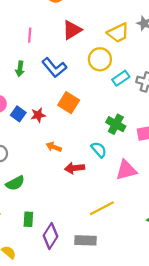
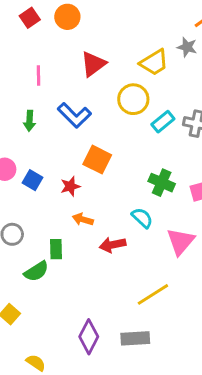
red star: (38, 115) -> (70, 186), moved
pink triangle: (126, 170) -> (181, 241), turned -30
green rectangle: (28, 219) -> (56, 249), moved

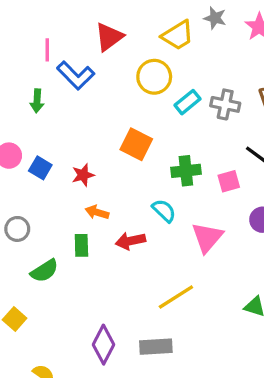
blue L-shape: (74, 115) -> (76, 75), moved
orange square: (97, 160) -> (136, 144), moved
green cross: (162, 183) -> (186, 171), turned -30
green rectangle: (56, 249) -> (81, 245), moved

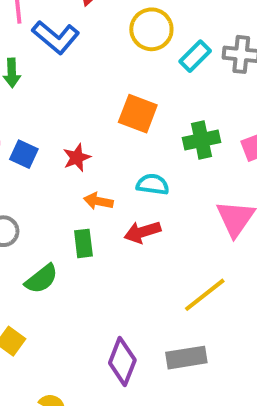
cyan semicircle: (164, 211) -> (153, 184), moved, turned -30

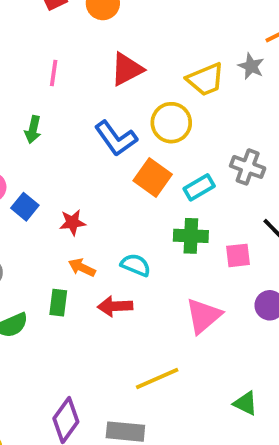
blue L-shape: (56, 37) -> (116, 138), moved
cyan rectangle: (195, 56) -> (199, 187), moved
orange square: (138, 114) -> (153, 178), moved

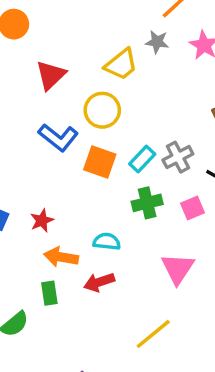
gray cross: (248, 167) -> (178, 157), moved, turned -32
orange arrow: (82, 268) -> (61, 257), size x1.4

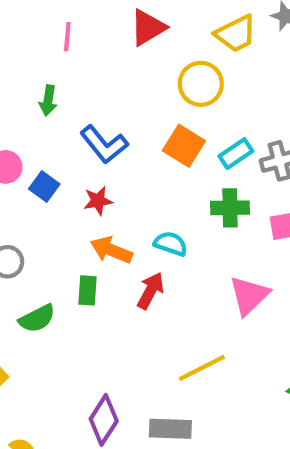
blue L-shape: (58, 137) -> (104, 144), moved
red arrow: (99, 282) -> (151, 291), turned 124

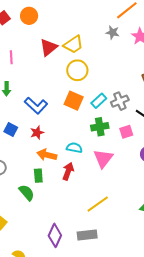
yellow trapezoid: (236, 34) -> (73, 44), moved
pink triangle: (249, 295) -> (103, 159), moved
green semicircle: (37, 318) -> (27, 193), moved, turned -96

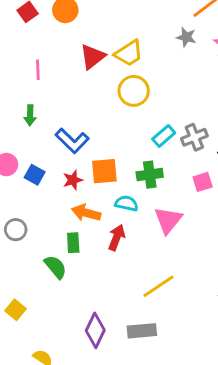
orange square: (74, 101) -> (104, 171), moved, turned -30
green cross: (100, 127) -> (150, 175), moved

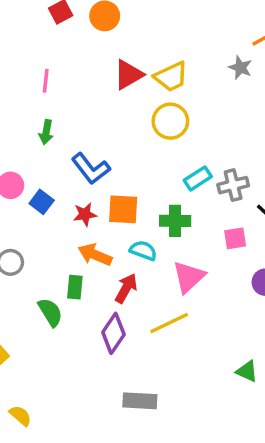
pink line: (38, 70) -> (46, 81), moved
yellow line: (158, 286) -> (169, 323), moved
purple diamond: (95, 330) -> (113, 333), moved

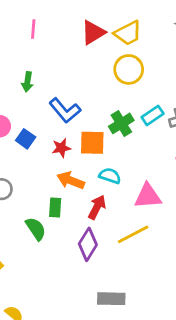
pink line: (46, 81) -> (33, 29), moved
green cross: (175, 221) -> (121, 123), moved, turned -30
pink triangle: (189, 277) -> (148, 196), turned 40

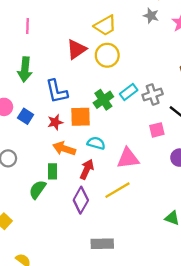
red triangle: (93, 32) -> (76, 49), moved
green arrow: (27, 82) -> (25, 69), size x1.5
blue L-shape: (65, 110) -> (57, 91), turned 30
green semicircle: (36, 229) -> (37, 189), turned -108

